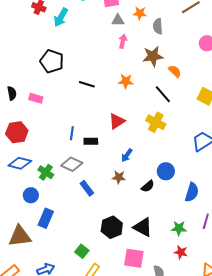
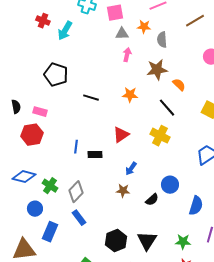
red hexagon: (17, 132) -> (32, 135), moved
gray diamond: (72, 164) -> (76, 192), moved, turned -70
blue rectangle: (87, 188) -> (79, 218), moved
black triangle: (143, 227) -> (147, 241), turned 35

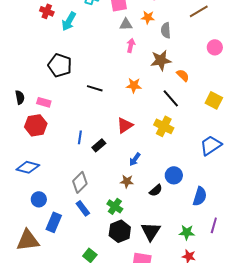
black rectangle: (95, 155) -> (99, 145), turned -40
green cross: (50, 186) -> (115, 206), moved

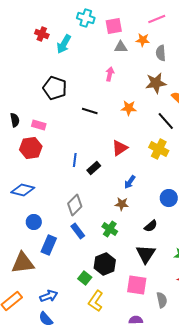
pink arrow: (131, 45) -> (110, 74), moved
black semicircle: (156, 190) -> (151, 226), moved
black hexagon: (120, 231) -> (105, 264), moved

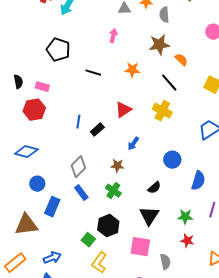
brown star: (122, 204) -> (117, 166), moved

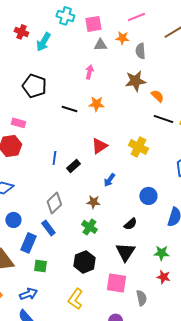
orange star: (132, 70) -> (96, 104), moved
black line: (169, 83) -> (163, 119), moved, turned -30
blue rectangle: (81, 193) -> (48, 228), moved
green square: (88, 240) -> (40, 266), moved, turned -32

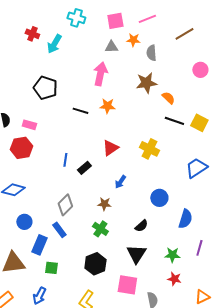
pink square: (93, 24) -> (115, 21), moved
pink arrow: (89, 72) -> (100, 74), size x1.6
blue arrow: (28, 294) -> (39, 296), turned 138

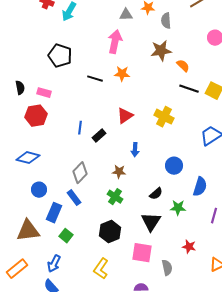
blue arrow: (120, 182) -> (135, 150), turned -32
green star: (172, 255) -> (178, 208), moved
green square: (51, 268) -> (66, 236), turned 32

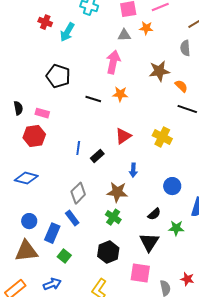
gray semicircle: (166, 21) -> (185, 48), moved
brown star: (119, 172) -> (117, 192), size x1.5
blue circle: (39, 190) -> (29, 221), moved
red star: (189, 247) -> (187, 279), moved
blue arrow: (54, 264) -> (52, 284), turned -138

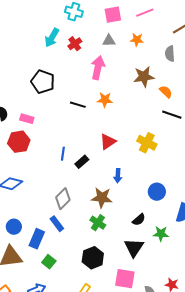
red cross: (45, 22) -> (75, 44), moved, turned 32
orange star: (146, 28) -> (137, 40), moved

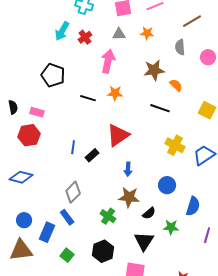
black line: (172, 115) -> (160, 108), moved
red triangle: (108, 142) -> (118, 135), size x1.4
yellow cross: (147, 143) -> (175, 145), moved
brown star: (102, 198) -> (129, 197), moved
green square: (49, 262) -> (67, 255), moved

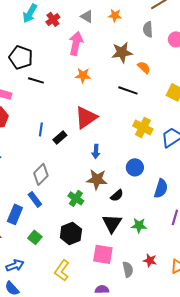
gray triangle: (119, 34) -> (87, 16), turned 32
black line: (88, 98) -> (36, 80), moved
green star: (171, 227) -> (139, 225), moved

